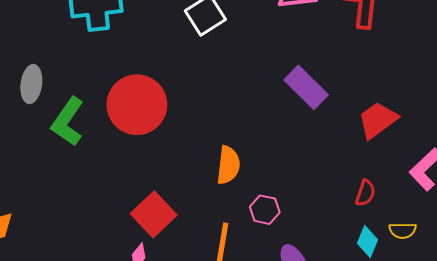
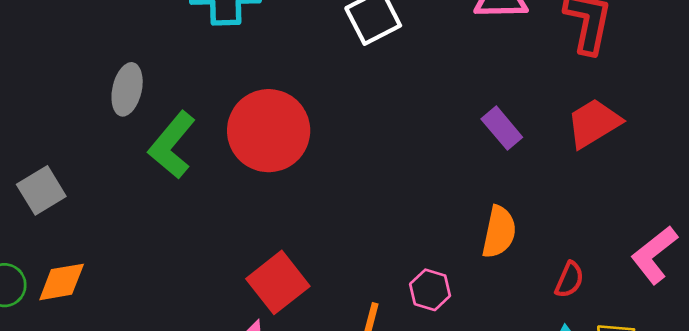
purple rectangle: (306, 87) -> (502, 128), size x0.7
red trapezoid: (378, 120) -> (594, 123), moved
orange semicircle: (228, 165) -> (499, 232), moved

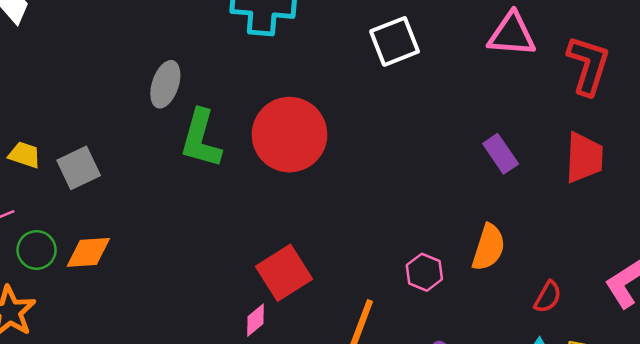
red trapezoid: (594, 123) -> (584, 158), turned 118
green L-shape: (172, 145) -> (201, 139), turned -30
pink hexagon: (430, 290) -> (424, 272), moved

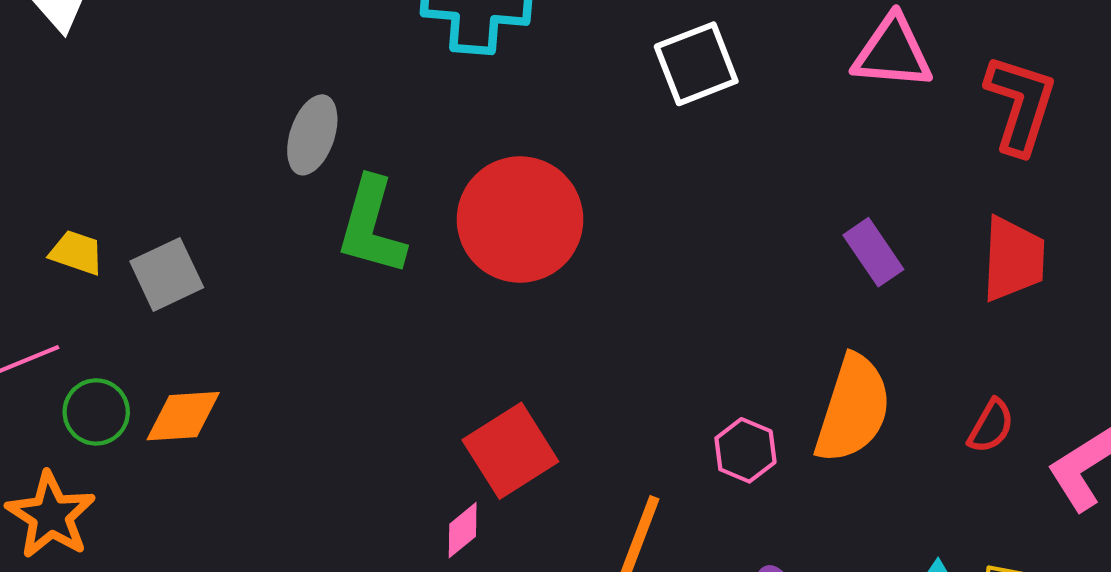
orange semicircle: (489, 247) -> (853, 409), size x1.4
red semicircle: (548, 297) -> (991, 426), moved

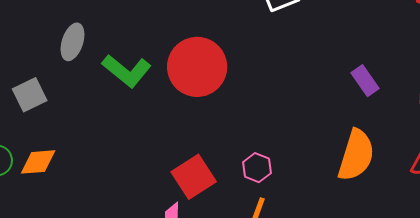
gray ellipse: (312, 135) -> (72, 42), moved
green L-shape: (371, 226) -> (127, 71), turned -66
pink hexagon: (745, 450) -> (257, 168), moved

